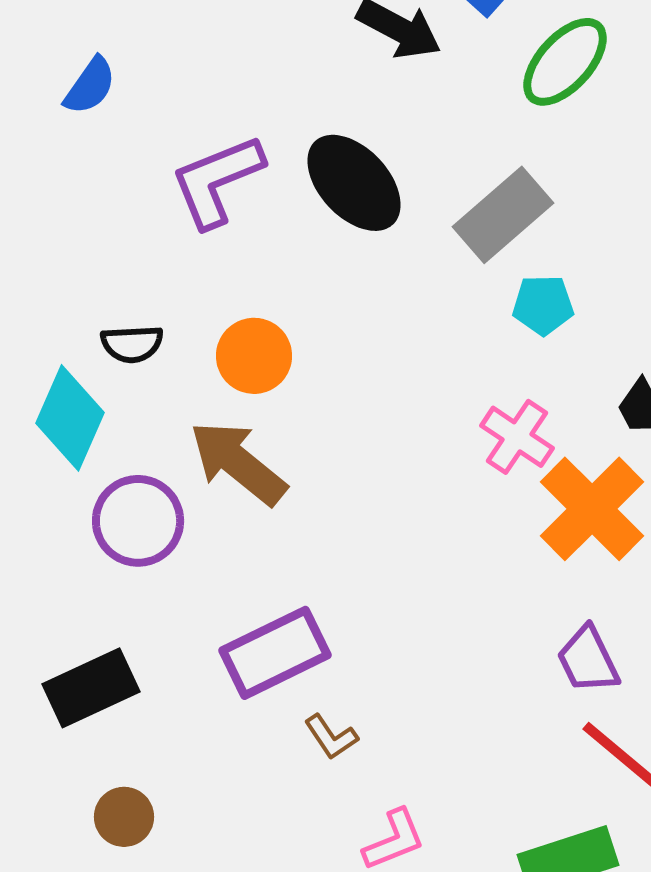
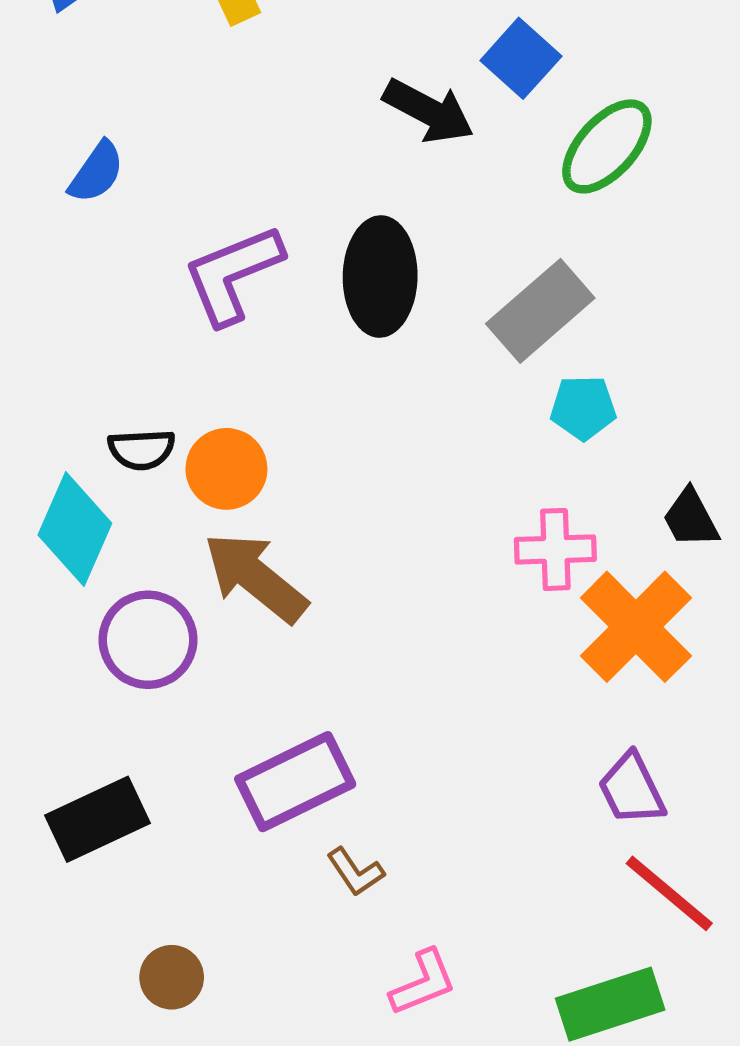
black ellipse: (354, 183) -> (380, 277), turned 44
orange circle: (254, 356) -> (226, 469), moved
pink cross: (517, 437) -> (555, 549), turned -36
brown circle: (124, 817) -> (172, 977), moved

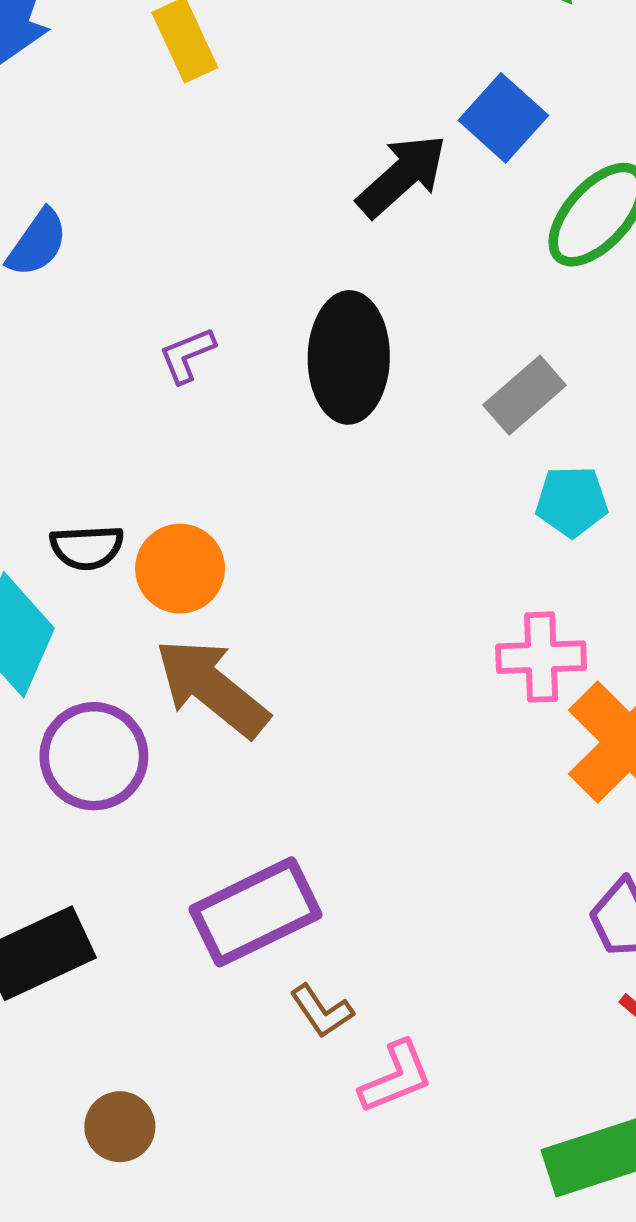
black arrow: (428, 111) -> (402, 176), turned -70
purple L-shape: (233, 274) -> (187, 355), size x0.5
gray rectangle: (540, 311) -> (525, 395), size x0.7
pink L-shape: (423, 983) -> (396, 1077), moved

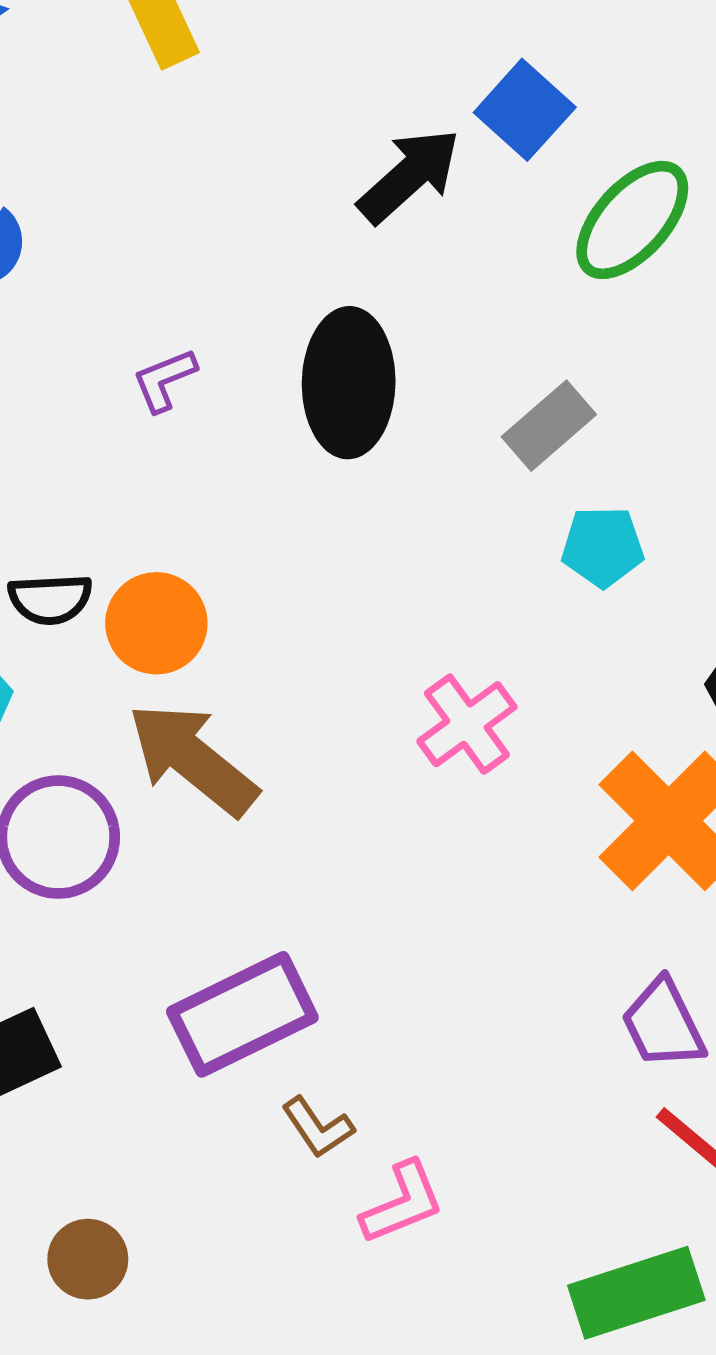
pink cross: (541, 657) -> (467, 724), moved, turned -34

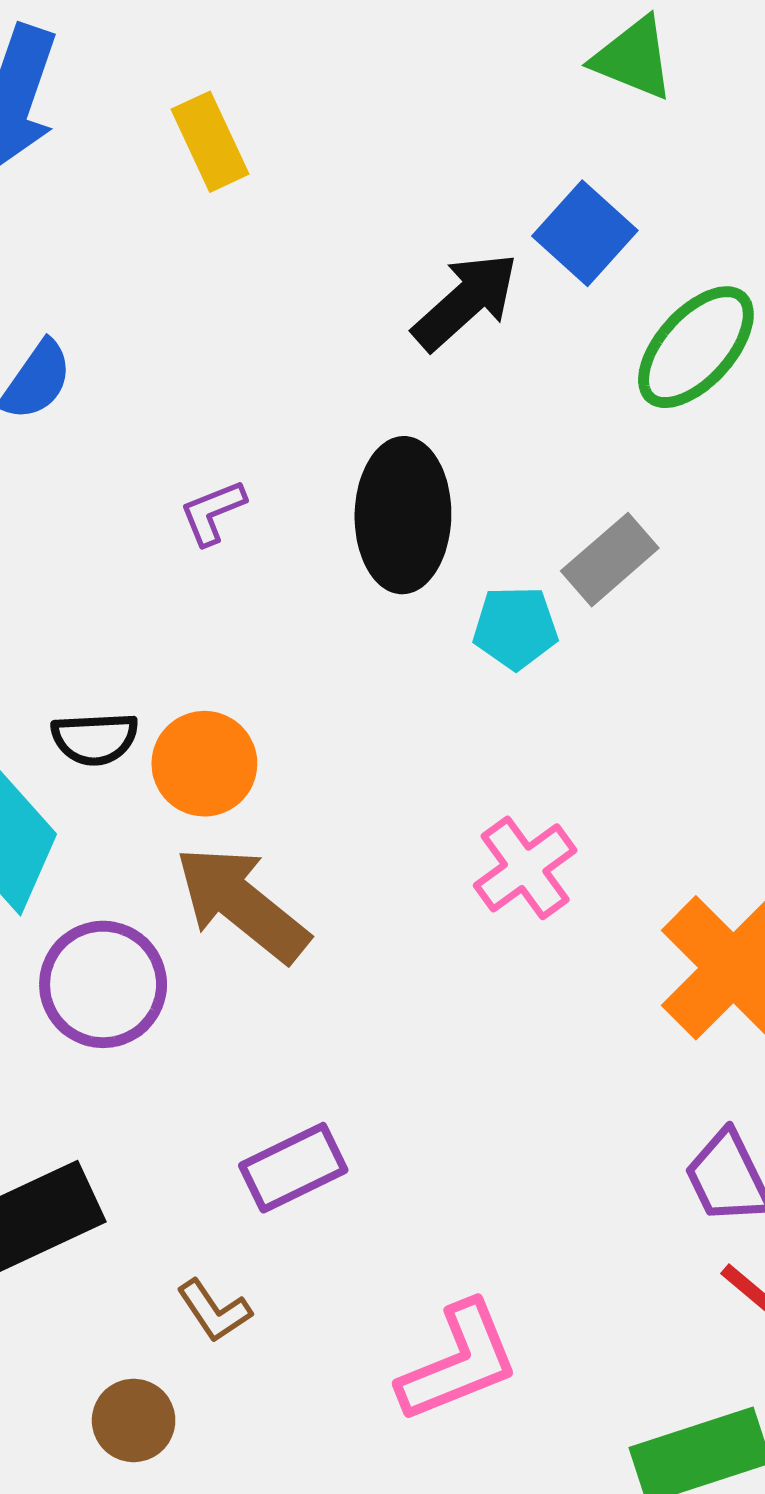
cyan pentagon: (603, 547) -> (515, 628), moved
purple rectangle: (242, 1014) -> (293, 1168), size x0.7
brown L-shape: (318, 1127) -> (214, 1311), moved
pink L-shape: (402, 1203) -> (458, 1362), size x1.4

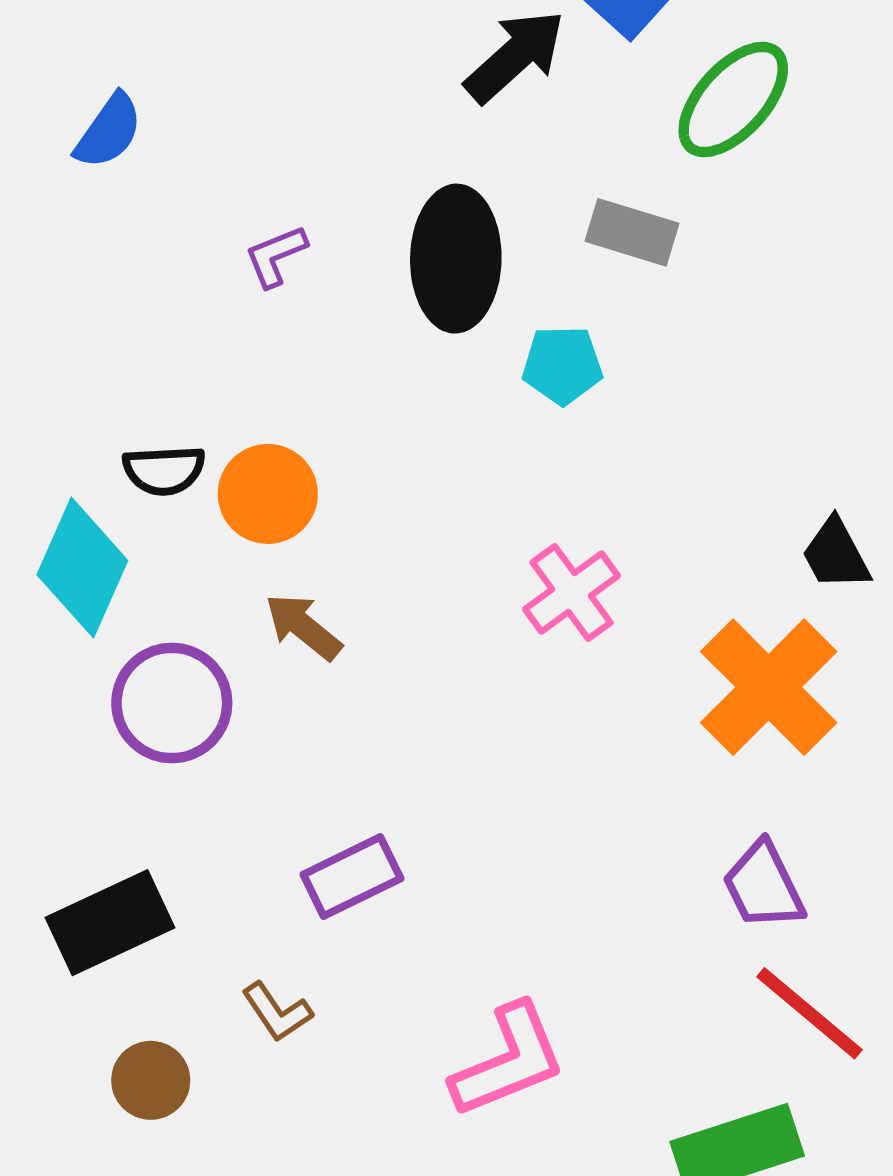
gray rectangle: (610, 560) -> (632, 232), moved, turned 58
brown arrow: (242, 904) -> (303, 627), size x0.6
brown circle: (134, 1420) -> (151, 1080), moved

